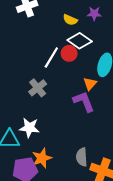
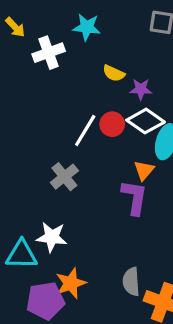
purple star: (94, 14) -> (141, 89), moved
white diamond: (80, 41) -> (146, 121), moved
purple L-shape: (84, 102) -> (134, 197), turned 30

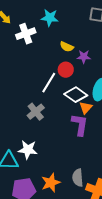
white diamond: (146, 121) -> (76, 95), moved
red circle: (112, 124) -> (66, 70), moved
orange star: (71, 283) -> (51, 183), moved

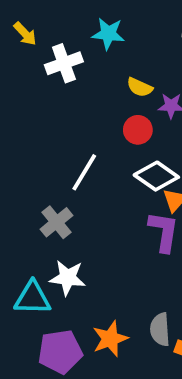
white line: (49, 83) -> (84, 172), moved
gray cross: (36, 112) -> (57, 222), moved

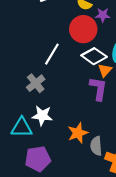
red circle: (138, 130) -> (83, 29), size x1.6
orange star: (110, 339) -> (78, 133), moved

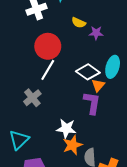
red circle: (83, 29) -> (48, 46), moved
white star: (42, 116) -> (66, 129), moved
cyan triangle: (22, 128) -> (19, 140), turned -45

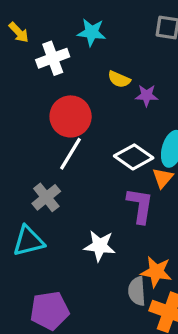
orange triangle: (98, 85) -> (163, 178), moved
cyan triangle: (19, 140) -> (28, 241), moved, turned 30
orange star: (72, 145) -> (156, 272), moved, turned 30

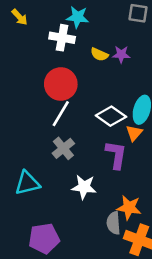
white cross: (53, 58) -> (62, 38), moved, turned 30
purple star: (147, 95) -> (121, 54), moved
gray cross: (46, 197) -> (63, 148), moved

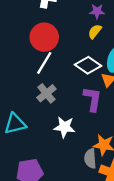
yellow semicircle: (99, 54) -> (95, 31), moved, turned 104

